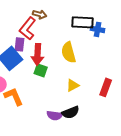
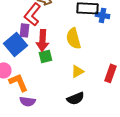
green square: (41, 70) -> (46, 56), turned -32
purple semicircle: (55, 115) -> (28, 101), moved

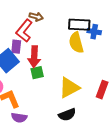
yellow semicircle: (74, 38) -> (76, 43), moved
yellow triangle: (78, 71) -> (69, 88), size x1.6

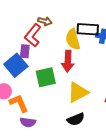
yellow semicircle: (76, 43) -> (73, 39), moved
red arrow: (34, 57) -> (68, 61), moved
green square: (37, 73) -> (46, 77), size x1.5

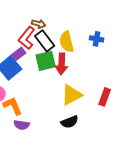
black rectangle: (88, 29) -> (45, 41), moved, turned 50
purple rectangle: (25, 51) -> (19, 54), turned 48
green square: (46, 77) -> (46, 61), moved

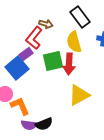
black rectangle: (45, 41) -> (80, 17), moved
black semicircle: (70, 122) -> (44, 124), moved

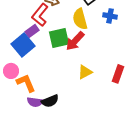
red arrow: (69, 64) -> (75, 41), turned 40
yellow triangle: (79, 95) -> (85, 72), size x0.7

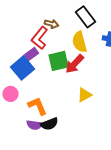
orange L-shape: (26, 83) -> (37, 106), moved

